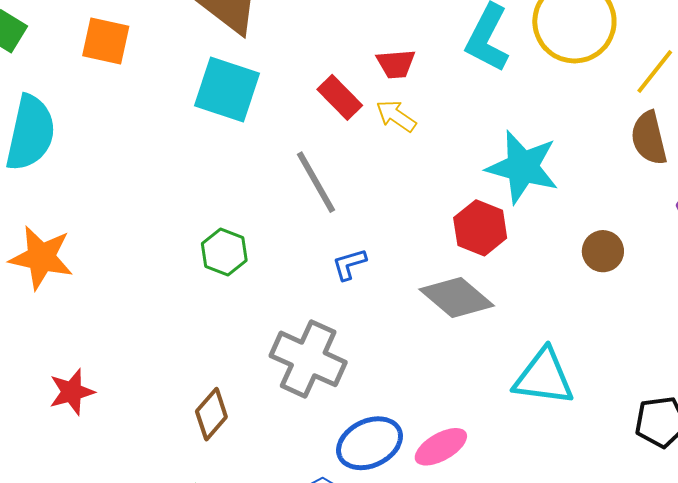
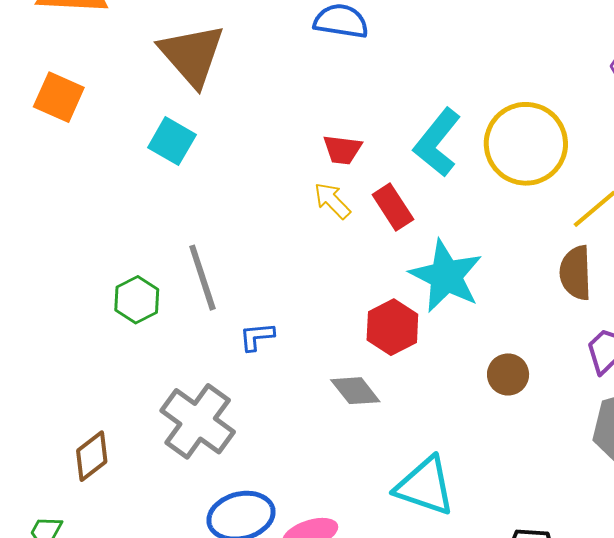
orange square: (106, 41) -> (59, 97), moved
cyan square: (227, 89) -> (172, 141), size x0.7
red rectangle: (340, 97) -> (393, 207), moved
gray line: (316, 182) -> (202, 278), moved
gray diamond: (457, 297) -> (355, 391), size x0.7

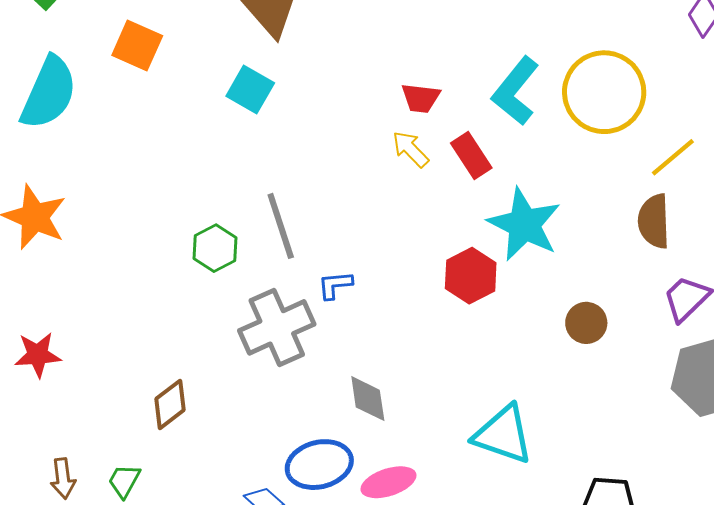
gray diamond: (355, 391) -> (368, 399), moved, turned 30
gray cross: (198, 421) -> (277, 327), moved, turned 30

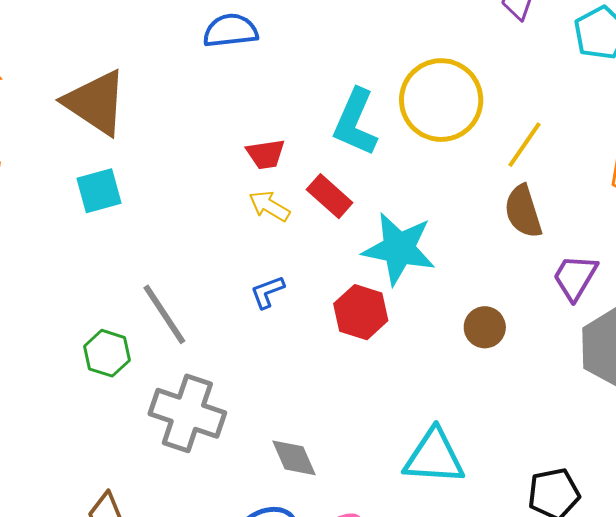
cyan square: (250, 89) -> (99, 191), turned -30
blue L-shape: (335, 285) -> (267, 292), moved
gray cross: (277, 327) -> (187, 413), turned -32

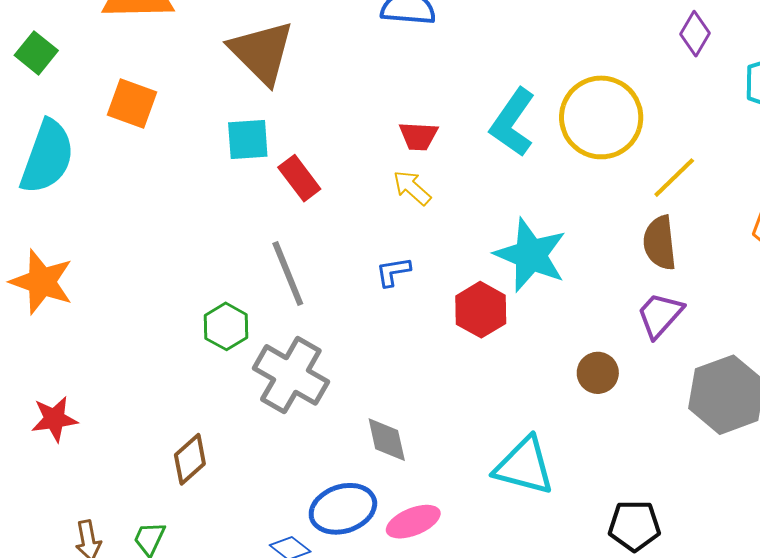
red rectangle: (330, 196) -> (299, 178), moved
purple trapezoid: (575, 277) -> (660, 315), moved
brown circle: (485, 327) -> (598, 373), moved
green hexagon: (107, 353) -> (226, 326), moved

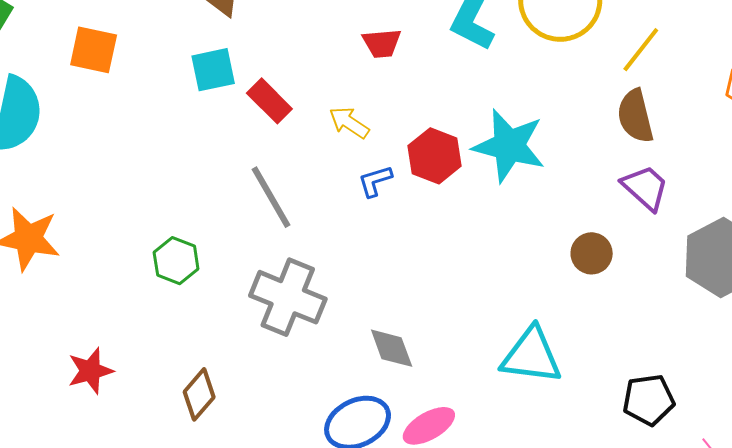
yellow arrow: (412, 188) -> (349, 123), moved
red hexagon: (481, 310) -> (435, 156), moved
purple trapezoid: (660, 315) -> (645, 188), turned 98
green hexagon: (226, 326) -> (176, 261), moved
red star: (54, 419) -> (90, 371), moved

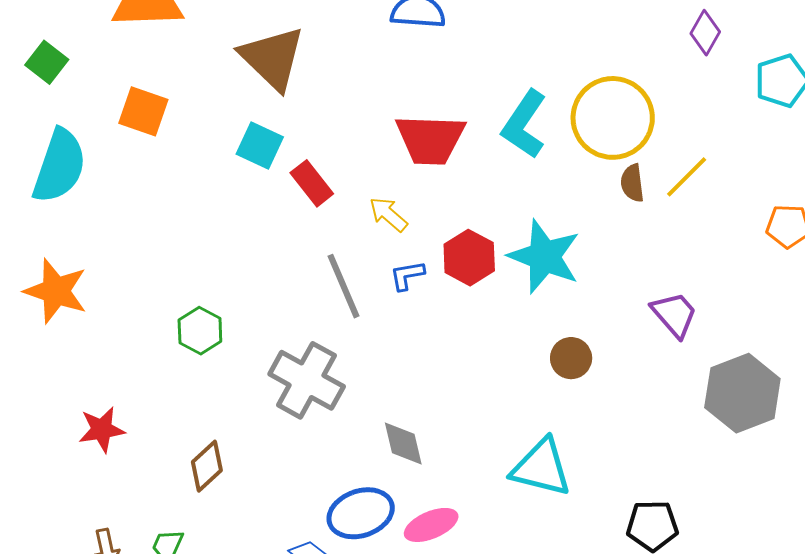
red trapezoid: (382, 43) -> (430, 139), size x1.8
cyan square: (213, 70) -> (260, 145), turned 30
brown semicircle: (635, 116) -> (632, 183), moved, size x0.7
gray line: (271, 197) -> (343, 286), moved
brown circle: (592, 253) -> (571, 358), moved

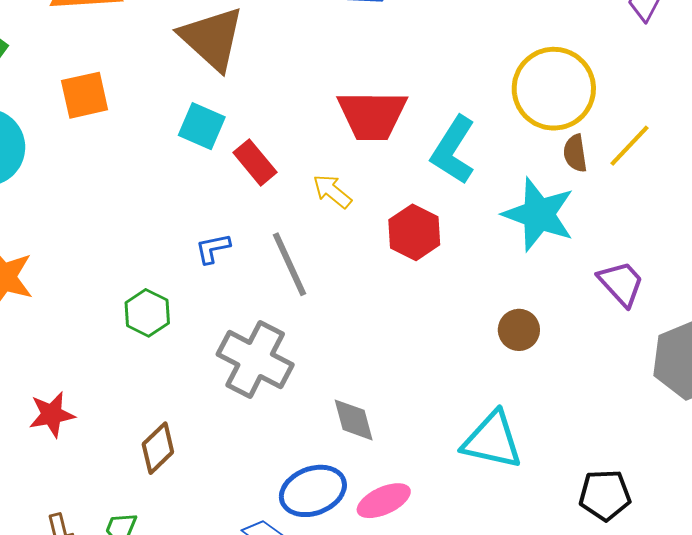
orange square: (143, 111) -> (85, 95), turned -30
cyan L-shape: (524, 124) -> (453, 150), moved
cyan star: (544, 257) -> (539, 214), moved
blue L-shape: (407, 275) -> (213, 248), moved

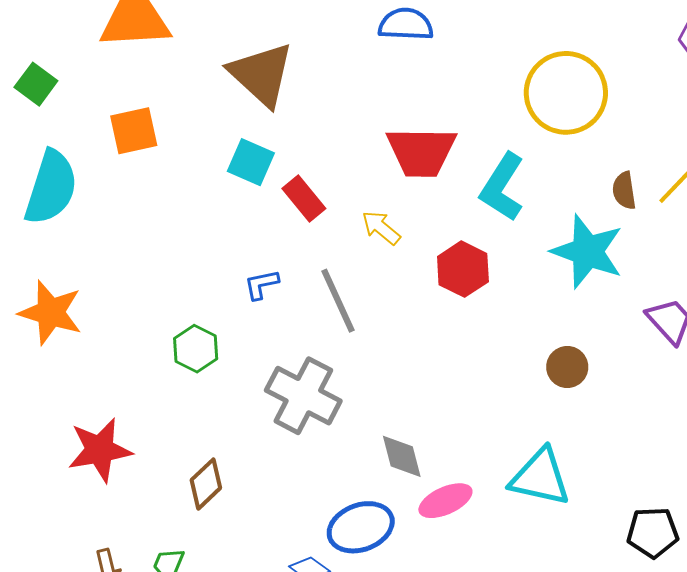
yellow circle: (554, 89) -> (566, 93), moved
red star: (52, 415) -> (100, 450), size x1.4
pink ellipse: (384, 501) -> (445, 501), moved

